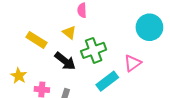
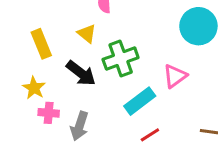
yellow rectangle: (37, 40) -> (41, 44), turned 36
yellow star: (19, 76) -> (34, 88), moved

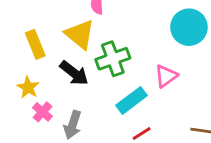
yellow triangle: (87, 34) -> (80, 34), size x1.6
pink cross: (49, 113) -> (42, 112), turned 36

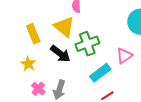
pink cross: (42, 112) -> (38, 89), moved

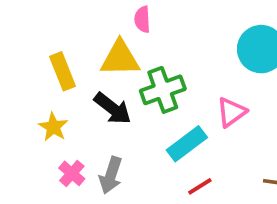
yellow triangle: (64, 27) -> (120, 58), turned -40

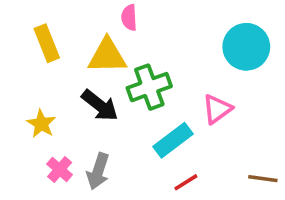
yellow rectangle: (63, 71) -> (47, 43), moved

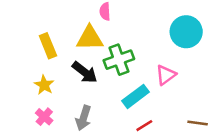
yellow rectangle: (47, 43) -> (48, 46), moved
pink cross: (60, 169) -> (44, 117), moved

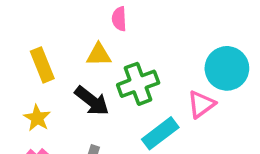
cyan circle: (186, 32) -> (227, 68), moved
yellow triangle: (90, 38) -> (99, 55), size x0.7

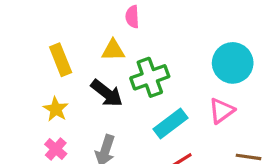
pink triangle: (201, 104) -> (221, 111), moved

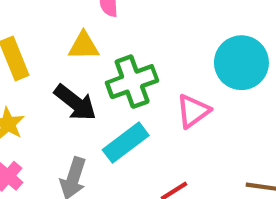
pink triangle: (221, 111) -> (193, 111), moved
cyan rectangle: (171, 123) -> (126, 143), moved

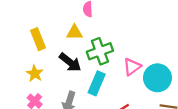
cyan circle: (241, 63) -> (157, 78), moved
cyan rectangle: (126, 143) -> (97, 83), turned -30

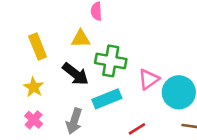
green cross: (100, 51) -> (111, 61), turned 30
cyan rectangle: (97, 83) -> (107, 99), turned 45

